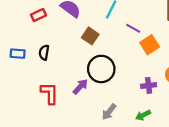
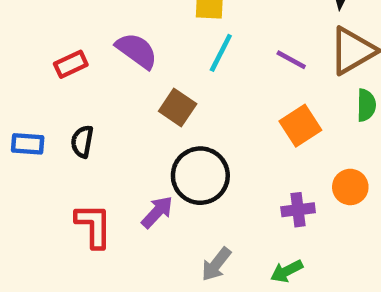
purple line: (133, 28) -> (291, 60), moved

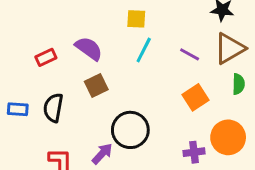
brown square: (178, 107) -> (96, 86), moved, turned 30
black semicircle: (82, 142) -> (53, 108), size x1.4
orange circle: (350, 187) -> (228, 137), size x1.5

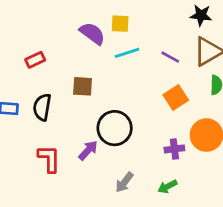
purple semicircle: (89, 48) -> (92, 33), moved
cyan line: (144, 50) -> (127, 53), turned 45
brown square: (96, 86) -> (83, 86), turned 30

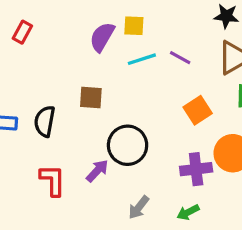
purple semicircle: (92, 33) -> (102, 37), turned -96
purple line: (170, 57) -> (180, 58), moved
red rectangle: (35, 60) -> (22, 32), moved, turned -36
purple cross: (174, 149) -> (196, 169), size x1.4

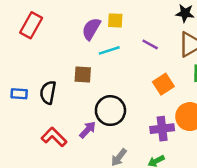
red rectangle: (22, 32) -> (31, 25), size x1.5
cyan line: (142, 59) -> (109, 50), moved
red L-shape: (53, 180) -> (54, 137), turned -45

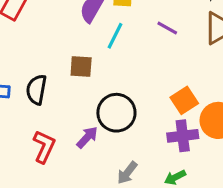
cyan line: (109, 50) -> (115, 36), turned -45
orange square: (163, 84) -> (184, 100), moved
red L-shape: (54, 137) -> (44, 147), turned 70

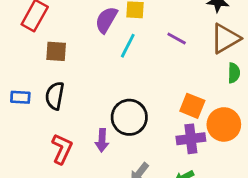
brown square: (81, 67) -> (56, 51), moved
orange square: (184, 100) -> (192, 106), turned -35
purple arrow: (87, 137) -> (102, 140), turned 140

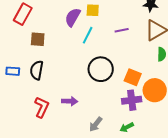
purple line: (177, 38) -> (122, 30), turned -40
black circle: (129, 117) -> (101, 69), moved
purple arrow: (102, 140) -> (70, 101), turned -91

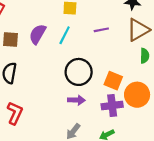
purple semicircle: (73, 17) -> (38, 34), moved
purple arrow: (70, 101) -> (76, 100), moved

